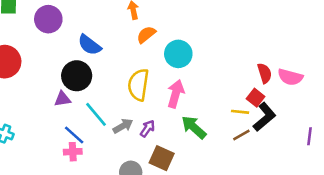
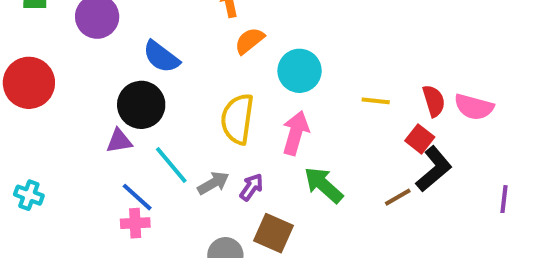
yellow line: (240, 112) -> (376, 101), moved

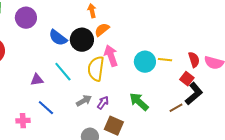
cyan circle: (300, 71) -> (145, 62), moved
black circle: (141, 105) -> (82, 40), moved
pink arrow: (296, 133) -> (111, 56), moved, turned -35
cyan line: (171, 165) -> (63, 72), moved
pink cross: (135, 223) -> (23, 121), moved

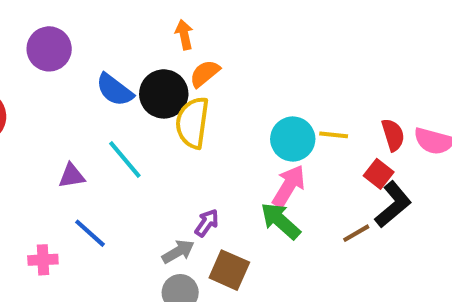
pink arrow: (111, 56) -> (289, 186), moved, turned 50
yellow semicircle: (96, 69) -> (192, 123), moved
gray arrow: (84, 101) -> (178, 252), moved

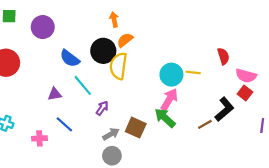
blue semicircle: (115, 90) -> (70, 58), moved
red semicircle: (393, 135) -> (223, 56), moved
red square: (379, 174) -> (245, 93), moved
purple arrow: (207, 223) -> (102, 108), moved
brown square: (229, 270) -> (136, 128), moved

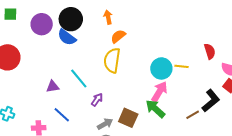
black circle: (103, 51) -> (71, 19), moved
blue semicircle: (70, 58) -> (67, 37), moved

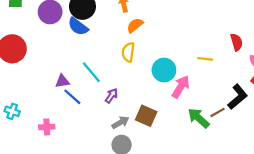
yellow semicircle: (112, 60) -> (128, 52), size x0.7
cyan circle: (161, 68) -> (164, 70), moved
green arrow: (155, 109) -> (199, 118), moved
blue line: (62, 115) -> (72, 97), moved

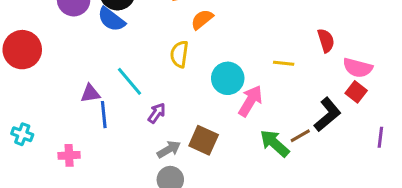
orange semicircle: (135, 25) -> (202, 19), moved
blue line: (72, 97) -> (104, 115), turned 42

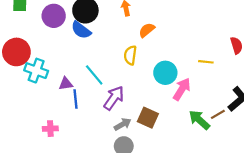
purple arrow: (157, 113) -> (114, 98), size x1.6
cyan cross: (22, 134) -> (36, 71), moved, size x1.5

